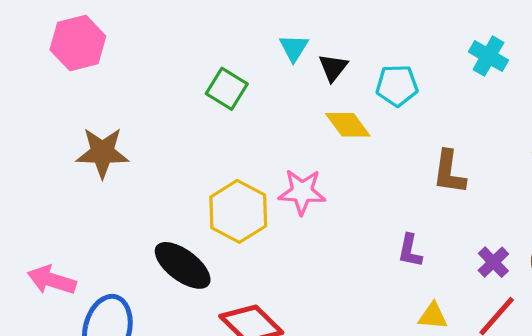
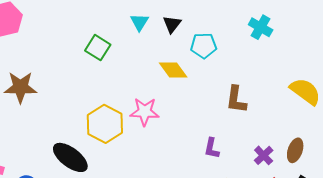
black triangle: (333, 68) -> (172, 24), moved

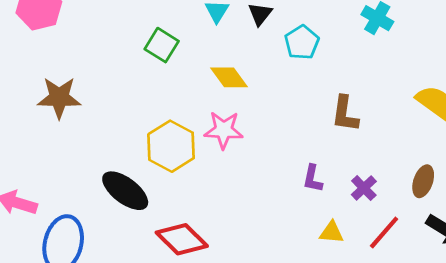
cyan pentagon: (204, 46) -> (302, 42), turned -30
yellow diamond: (173, 70) -> (229, 77), moved
purple cross: (264, 155) -> (364, 188), moved

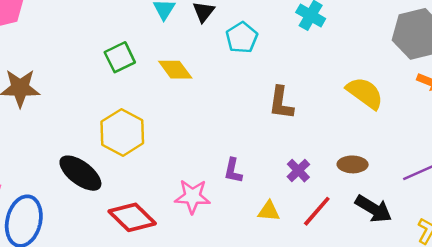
green square: (162, 45) -> (120, 57), moved, turned 32
pink star: (224, 130) -> (192, 196), moved
purple L-shape: (313, 179) -> (233, 171), moved
brown ellipse: (423, 181) -> (353, 164), turned 72

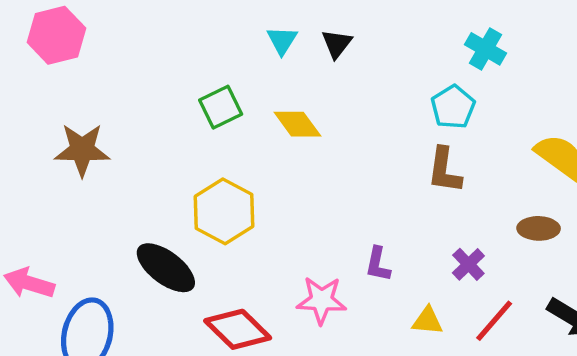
cyan pentagon: (242, 38) -> (453, 107), moved
brown ellipse: (353, 164) -> (539, 228), moved

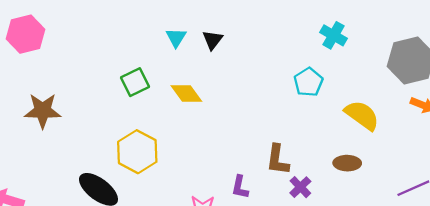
cyan cross: (486, 49) -> (333, 35), moved
cyan pentagon: (453, 107) -> (308, 82), moved
brown L-shape: (445, 170) -> (278, 160), moved

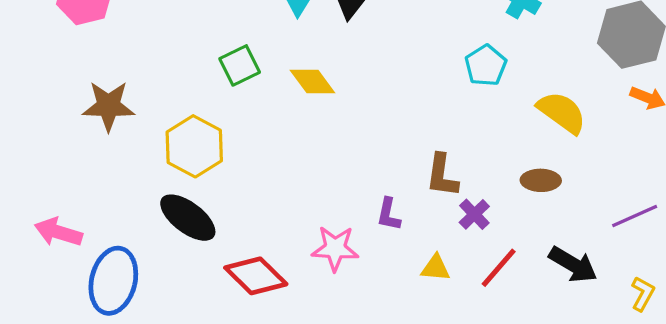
yellow hexagon: (137, 152) -> (194, 146), moved

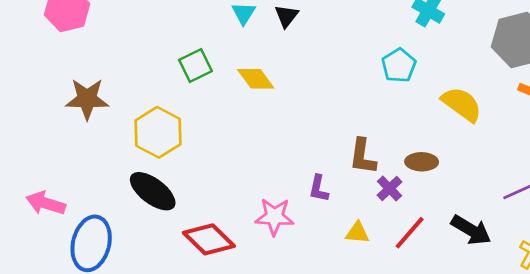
brown ellipse: (541, 180) -> (422, 162), moved

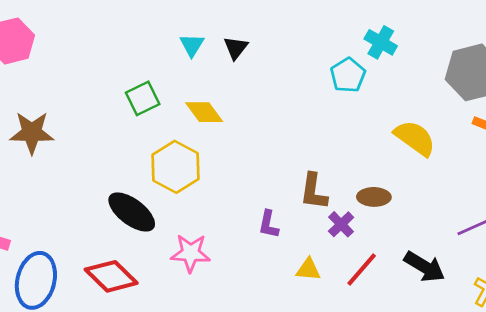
cyan pentagon: (399, 65) -> (348, 75), moved
yellow hexagon: (158, 132) -> (175, 167), moved
black ellipse: (153, 191) -> (132, 212), moved
pink star: (274, 217) -> (191, 253), moved
red diamond: (209, 239) -> (111, 276), moved

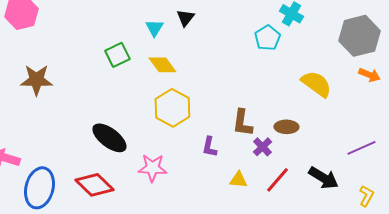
cyan triangle: (192, 45) -> (154, 28), moved
yellow hexagon: (175, 167) -> (172, 108), moved

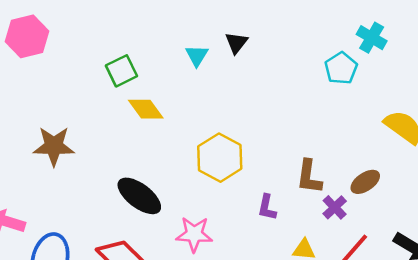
green square: (117, 55) -> (121, 71), moved
yellow diamond: (162, 65) -> (146, 109), moved
brown star: (36, 80) -> (54, 146), moved
brown ellipse: (286, 127) -> (365, 182), turned -35

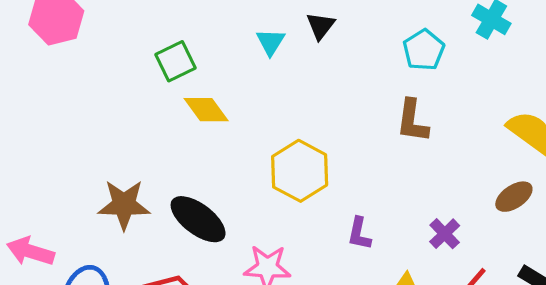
cyan pentagon: (341, 68) -> (424, 50), moved
brown star: (54, 146) -> (124, 205), moved
brown L-shape: (309, 177) -> (412, 121), moved
brown ellipse: (365, 182) -> (514, 197), moved

